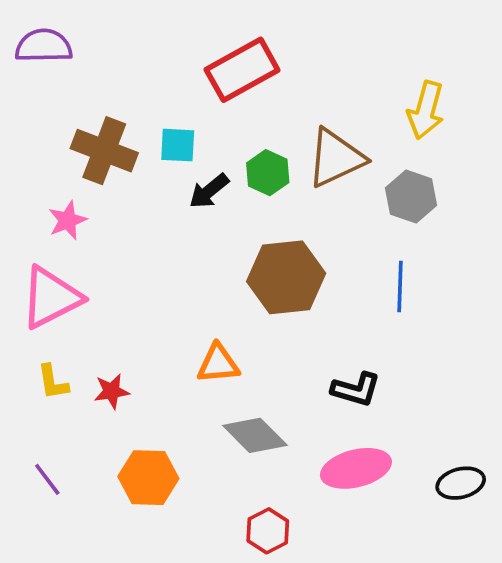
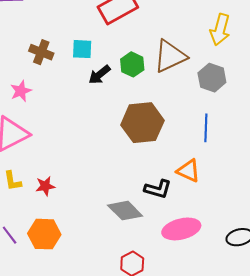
brown cross: (104, 151) -> (41, 52), size x0.7
orange triangle: (218, 364) -> (188, 171), moved, turned 30
black L-shape: (356, 389) -> (158, 189), moved
orange hexagon: (148, 478) -> (44, 234), moved

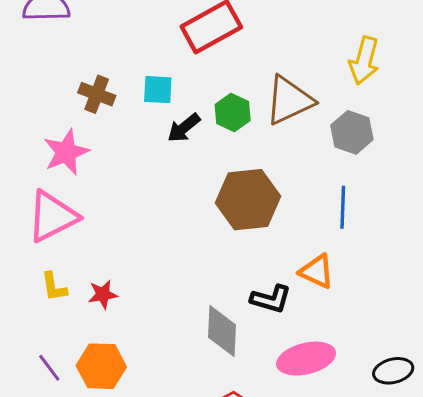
pink star: (21, 91) -> (66, 152), size x1.4
gray diamond: (125, 211) -> (222, 331), turned 48

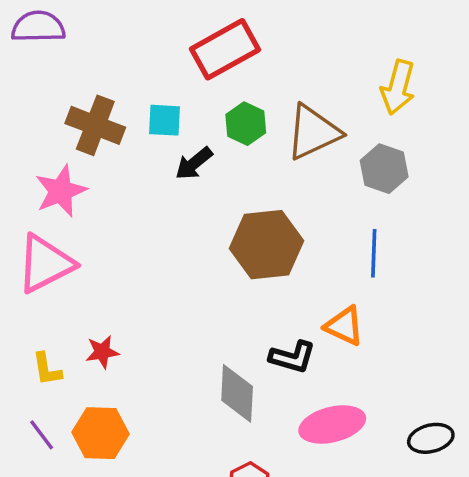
brown cross: (97, 94) -> (95, 125), size x1.4
green hexagon: (233, 113) -> (246, 124), moved
yellow L-shape: (54, 287) -> (47, 369), moved

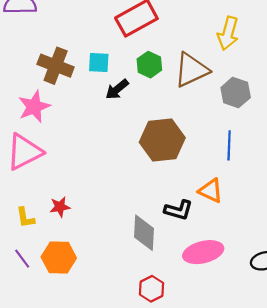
yellow arrow: (398, 87) -> (228, 33), moved

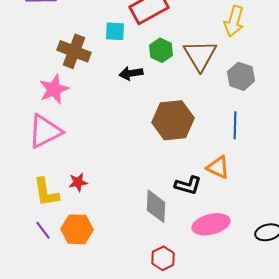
cyan square: (99, 62) -> (115, 31), moved
brown triangle: (191, 70) -> (200, 55), turned -36
black arrow: (117, 89) -> (131, 73), turned 30
yellow L-shape: (25, 218) -> (46, 192), size x1.5

